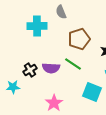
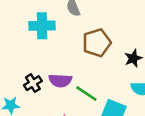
green line: (73, 64) -> (86, 94), moved

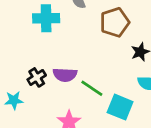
brown pentagon: (97, 43) -> (115, 22), moved

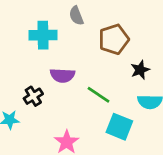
purple semicircle: (65, 75) -> (62, 75), moved
green line: (92, 88) -> (99, 95), moved

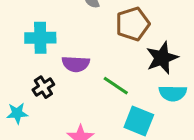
cyan cross: (43, 35) -> (40, 38), moved
black star: (140, 70) -> (162, 58), size x1.5

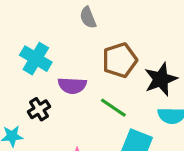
brown pentagon: (133, 24) -> (120, 60), moved
cyan cross: (40, 38) -> (36, 59), turned 32

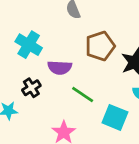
green line: (113, 108) -> (83, 95), moved

